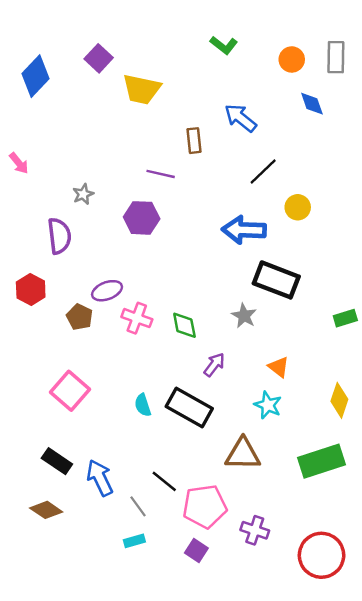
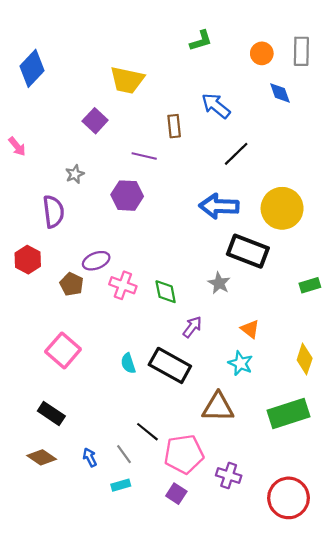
green L-shape: (224, 45) -> (201, 41), turned -55
purple square: (99, 58) -> (95, 121), moved
yellow circle: (298, 207) -> (282, 208), moved, size x1.8
blue arrow: (100, 478) -> (90, 457), moved, size x0.6

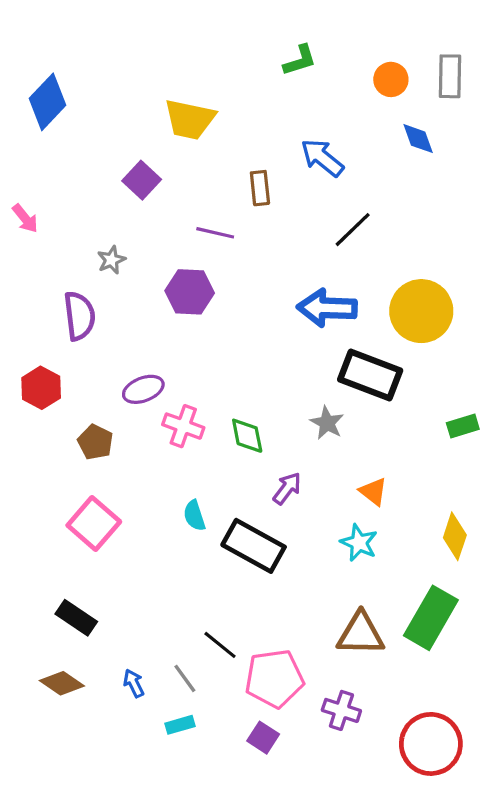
brown pentagon: (72, 284) -> (95, 442), moved
cyan semicircle: (128, 363) -> (194, 516), moved
brown triangle: (218, 407) -> (361, 634), moved
green rectangle: (288, 414) -> (431, 618), turned -42

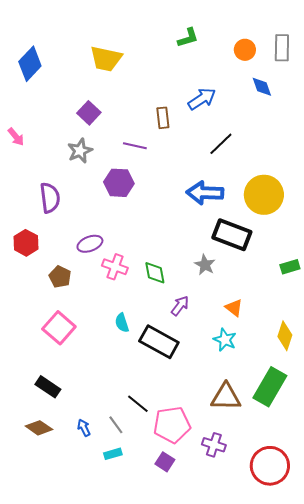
yellow trapezoid: (190, 119) -> (106, 59), moved
blue arrow: (322, 158) -> (202, 99), turned 108
gray star: (111, 260) -> (80, 151), moved, size x1.4

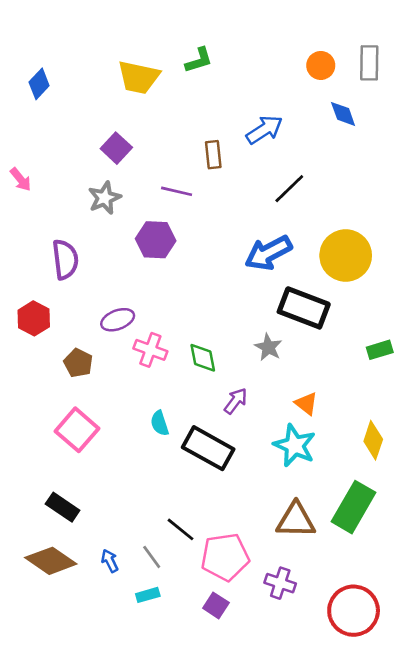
green L-shape: (188, 38) -> (199, 60), moved
blue diamond: (30, 64) -> (39, 84), size x0.7
blue arrow: (205, 193) -> (268, 253), turned -30
cyan star: (225, 340) -> (295, 446), size x1.4
brown diamond: (39, 428) -> (51, 561), size x1.4

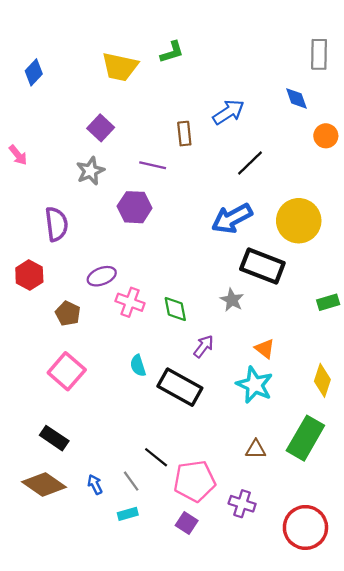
orange circle: (321, 65) -> (326, 136), moved
brown triangle: (296, 520) -> (256, 449), size x0.6

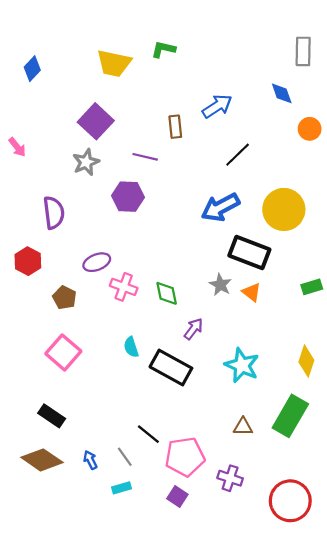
green L-shape: (172, 52) -> (163, 49), turned -150
purple square: (101, 128) -> (96, 121), size x1.4
orange triangle: (265, 349) -> (252, 292), moved

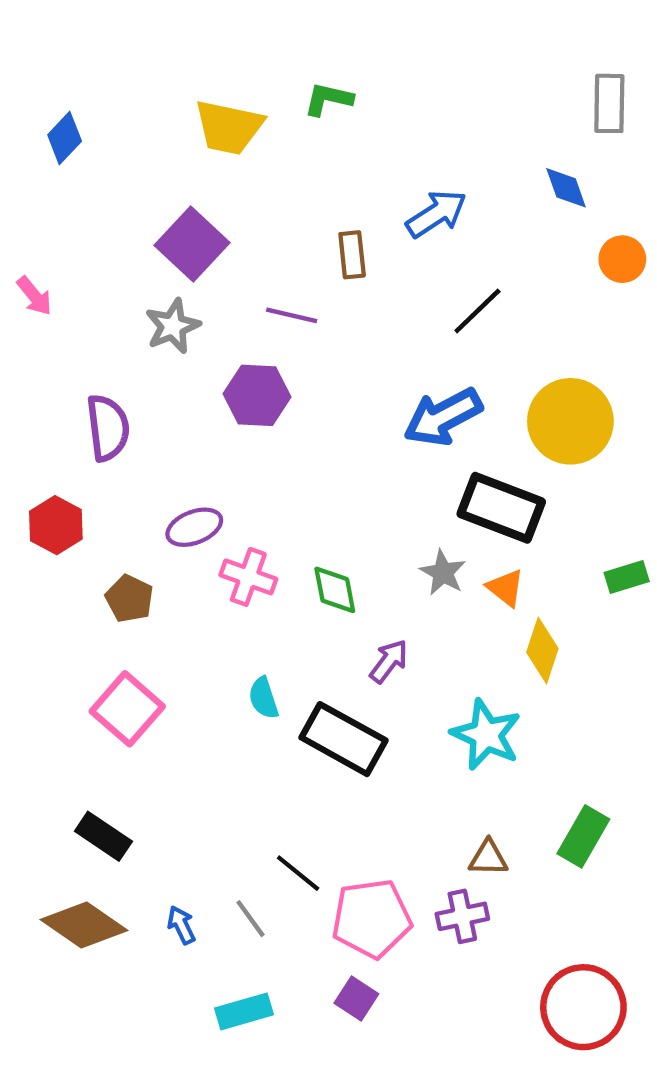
yellow diamond: (306, 361) -> (542, 650), moved
green rectangle: (290, 416) -> (583, 836), size x0.7
purple cross: (230, 478) -> (462, 916), moved, turned -30
cyan rectangle: (121, 488) -> (244, 1011), moved, size x1.4

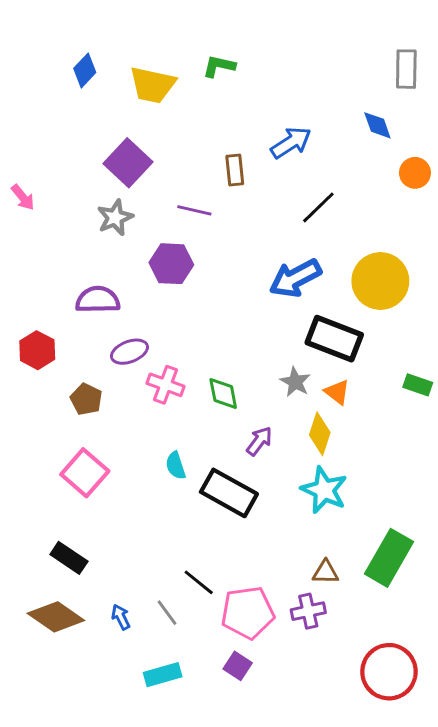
blue diamond: (65, 138) -> (85, 70), moved
purple semicircle: (108, 428) -> (98, 300), moved, turned -84
green rectangle: (627, 577) -> (418, 385), turned 36
yellow diamond: (542, 650) -> (320, 434), moved
green rectangle: (583, 836) -> (389, 558), size x1.4

